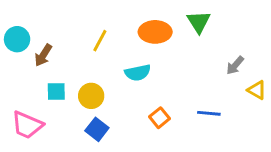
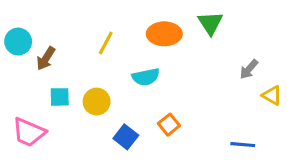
blue line: (209, 113) -> (243, 145), moved
blue square: (97, 129) -> (126, 137), moved

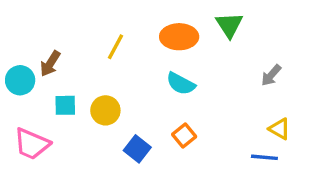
cyan circle: (18, 42) -> (20, 80), moved
cyan semicircle: (146, 77) -> (181, 84), moved, turned 40
yellow triangle: (272, 95) -> (280, 129), moved

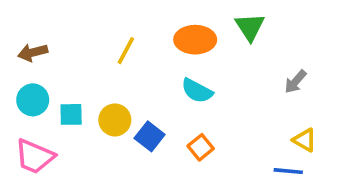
brown arrow: (50, 64) -> (33, 52), moved, turned 44
cyan circle: (20, 80) -> (33, 100), moved
blue square: (137, 149) -> (150, 136), moved

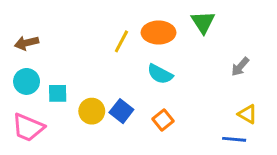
yellow line: (126, 51) -> (121, 41), moved
yellow circle: (115, 120) -> (92, 111), moved

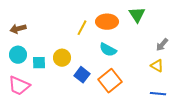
yellow circle: (92, 111) -> (62, 58), moved
yellow triangle: (248, 114) -> (157, 66), moved
orange square: (163, 120) -> (110, 81), size x1.6

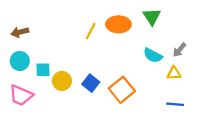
cyan semicircle: (108, 50) -> (153, 55), moved
yellow circle: (62, 58) -> (62, 81), moved
yellow triangle: (157, 66) -> (174, 73), turned -32

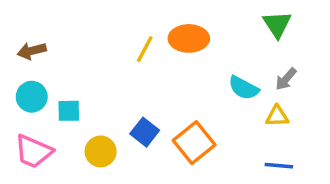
green triangle: (152, 17) -> (277, 24), moved
yellow circle: (62, 81) -> (101, 151), moved

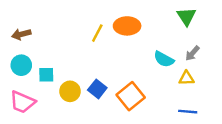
yellow circle: (101, 151) -> (70, 91), moved

